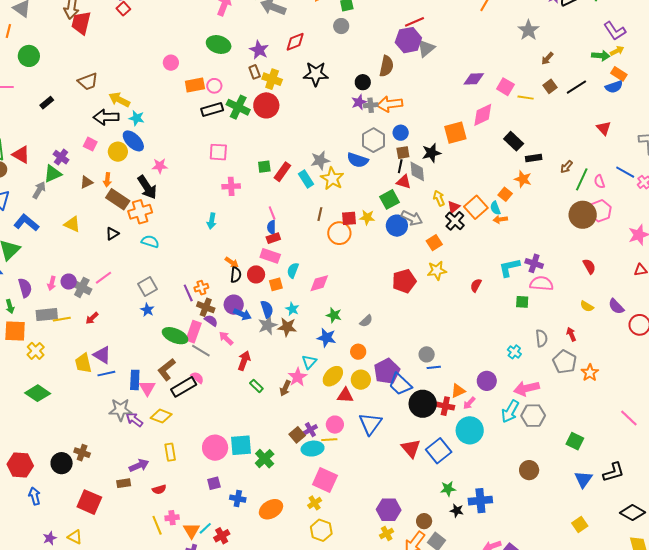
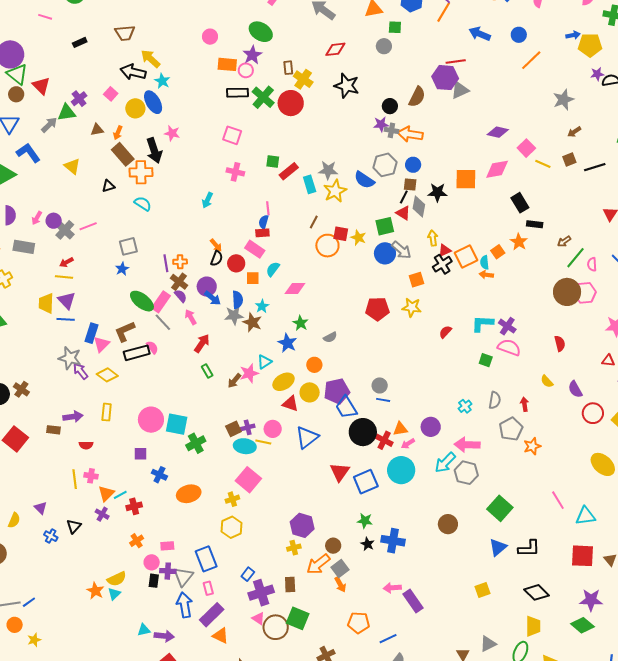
purple star: (259, 50) -> (252, 55), moved
yellow line: (62, 319) -> (64, 277), moved
green square: (575, 441) -> (500, 508), size x1.4

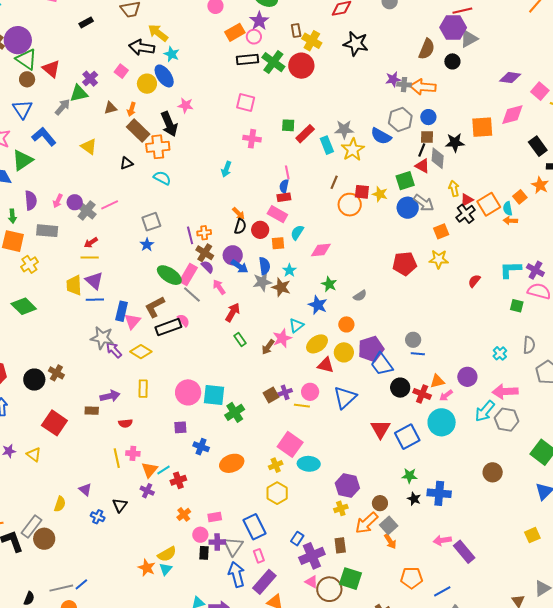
orange rectangle: (227, 64) -> (235, 32), turned -30
black circle: (390, 106) -> (452, 61), moved
black circle: (363, 432) -> (400, 388), size x0.7
cyan ellipse: (245, 446) -> (309, 464), moved

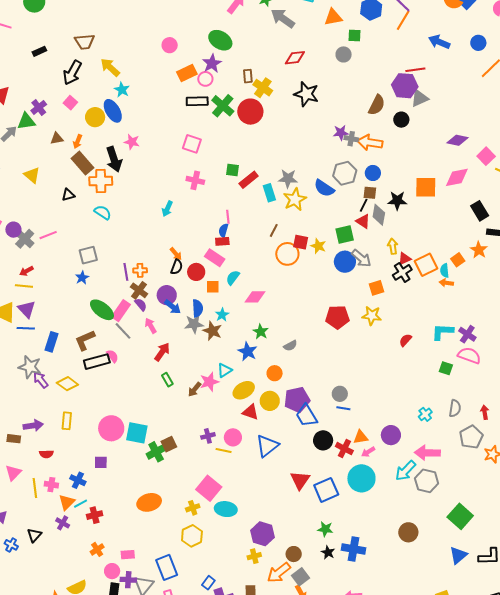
black arrow: (142, 48) -> (72, 73), moved, turned -75
pink triangle: (132, 321) -> (13, 473), moved
brown square: (271, 395) -> (169, 444), moved
blue cross: (201, 447) -> (78, 480), moved

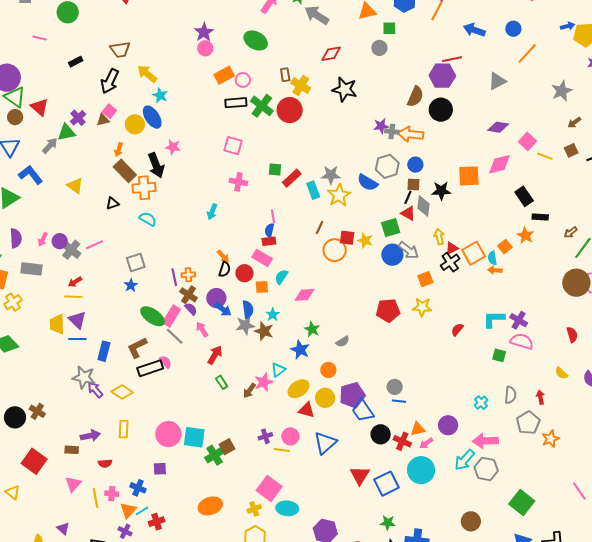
purple star: (212, 63) -> (204, 32), moved
gray triangle: (420, 98) -> (497, 81), moved
black circle: (401, 120) -> (441, 110), size x1.5
brown triangle: (57, 138) -> (103, 120), moved

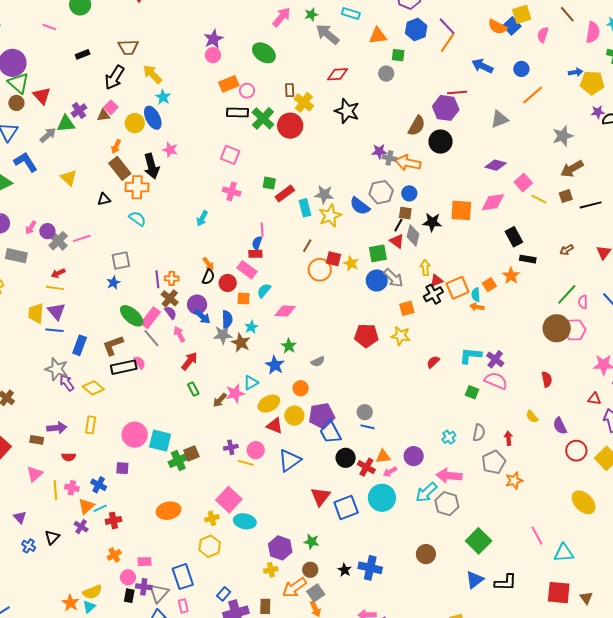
brown arrow: (574, 122) -> (572, 169), size x1.6
brown arrow: (571, 232) -> (567, 250), moved
green star: (388, 523) -> (312, 542), moved

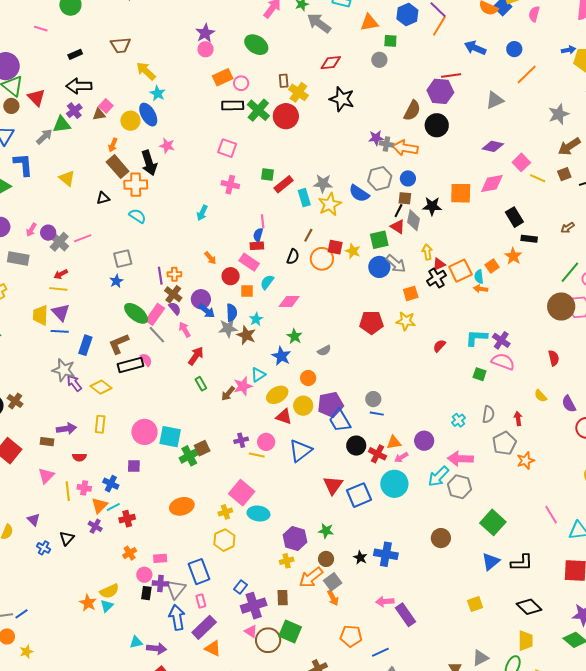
black arrow: (114, 77) -> (79, 86), moved, turned 60
blue L-shape: (26, 162) -> (23, 165), turned 30
black semicircle: (208, 277) -> (293, 257), moved

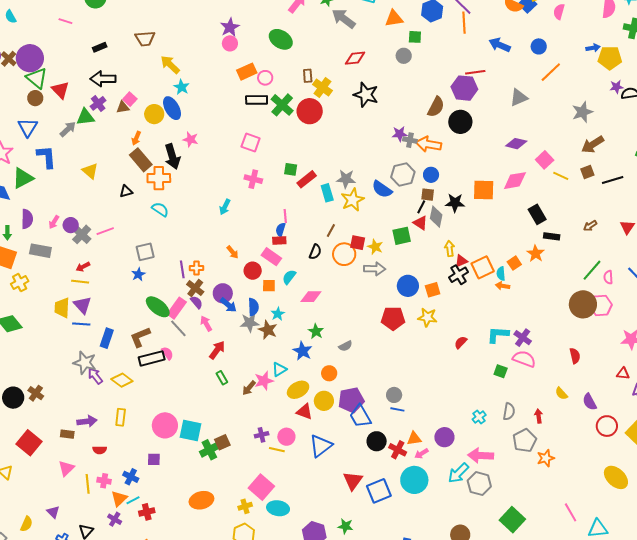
orange line: (439, 26) -> (464, 23), turned -35
gray arrow: (396, 264) -> (375, 269), moved, turned -40
blue circle: (379, 267) -> (408, 286), moved

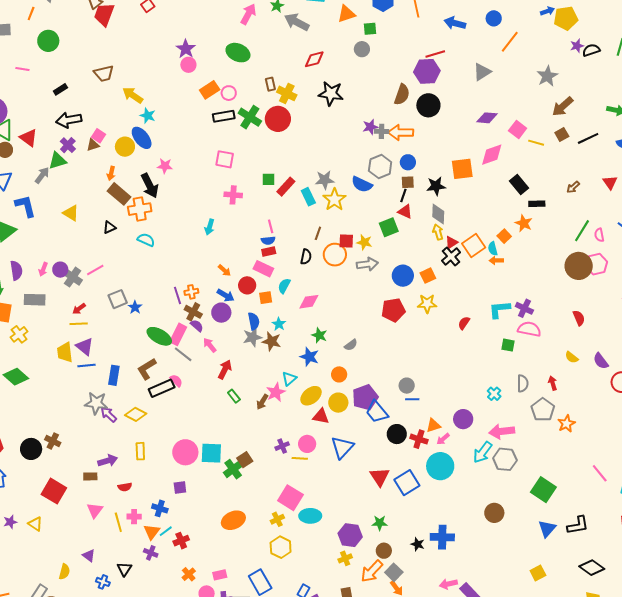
gray diamond: (436, 217) -> (438, 214), moved
blue semicircle: (281, 230) -> (268, 240), turned -104
gray square: (145, 252) -> (118, 299), moved
blue arrow: (228, 305) -> (226, 295), moved

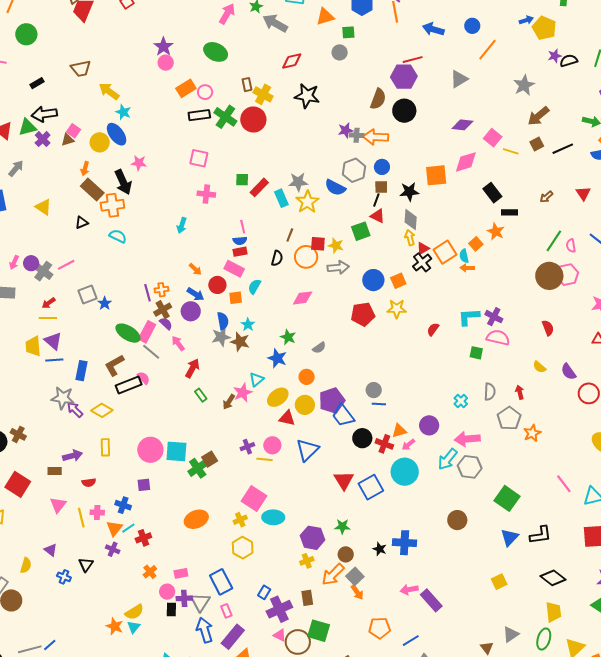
yellow pentagon: (566, 18) -> (544, 28), turned 30
green triangle: (58, 161) -> (27, 127), moved
pink diamond: (309, 302) -> (303, 298), moved
brown cross: (193, 312) -> (163, 310), turned 30

